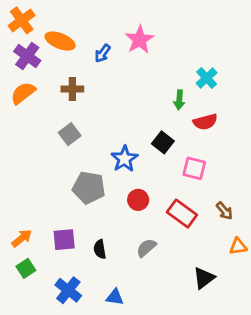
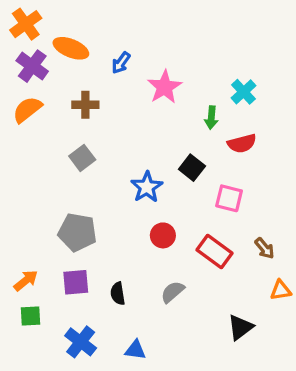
pink star: (139, 40) -> (164, 87), moved
gray pentagon: (89, 188) -> (77, 232), moved
green square: (26, 268) -> (31, 316), turned 30

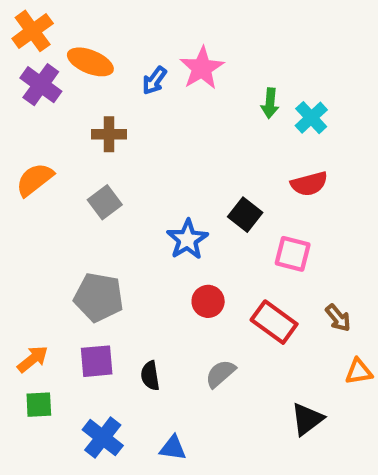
pink star: (164, 87) -> (202, 68), moved
orange semicircle: (27, 110) -> (35, 180), moved
green arrow: (211, 118) -> (270, 103), moved

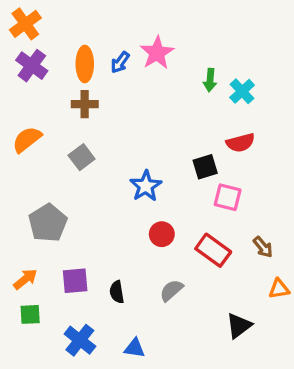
orange ellipse: (90, 62) -> (85, 64), moved, turned 68
black square: (245, 215) -> (205, 167), moved, turned 35
gray pentagon: (99, 297) -> (48, 223), moved, turned 30

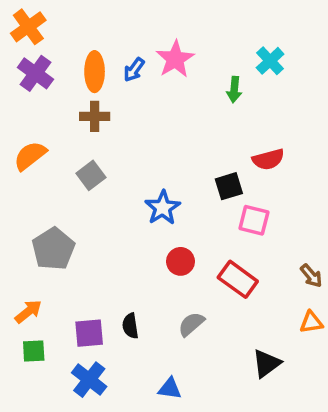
cyan cross: (242, 91) -> (270, 61), moved
brown arrow: (263, 247) -> (311, 276), moved
purple square: (75, 281) -> (89, 333), moved
blue triangle: (135, 348) -> (170, 389), moved

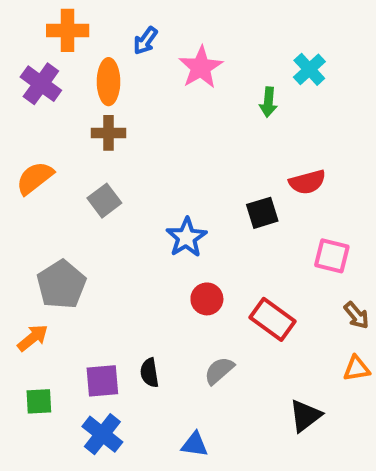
orange cross: (28, 27) -> (68, 30), moved, turned 36
blue arrow: (134, 70) -> (145, 41), moved
pink square: (254, 220) -> (332, 256), moved
orange arrow: (28, 312) -> (33, 338), moved

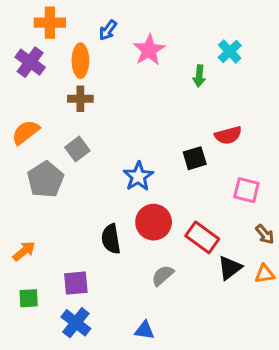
gray pentagon: (61, 285) -> (45, 179), moved
red circle: (207, 299) -> (154, 222), size x1.5
black semicircle: (150, 373) -> (111, 239), moved, size x1.4
black triangle: (305, 416) -> (230, 268), moved

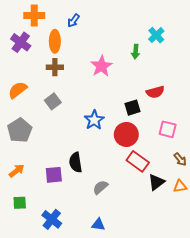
pink star: (149, 50) -> (101, 66), moved
gray pentagon: (45, 179) -> (20, 130), moved
red circle: (154, 222) -> (126, 134), moved
gray semicircle: (163, 275) -> (100, 187), moved
purple square: (76, 283) -> (54, 175), moved

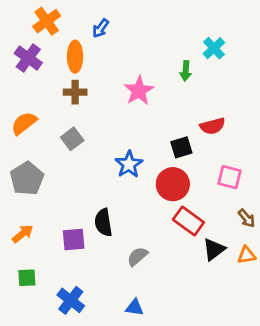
orange cross: (34, 15) -> (47, 21), turned -36

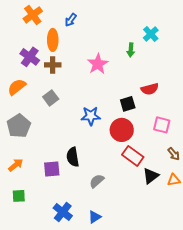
purple cross: (28, 58) -> (30, 57), moved
blue star: (129, 164) -> (91, 116), turned 30
blue cross: (71, 300) -> (63, 212), moved
blue triangle: (135, 307) -> (95, 217), turned -40

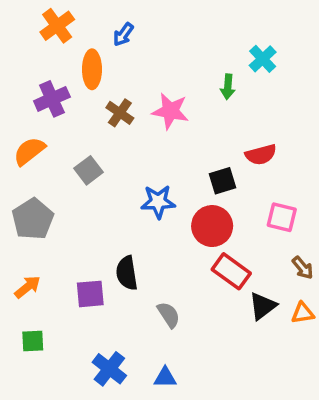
purple cross: (30, 57) -> (52, 99), turned 30
pink star: (98, 64) -> (170, 111), turned -30
brown cross: (53, 65) -> (120, 113), moved, turned 35
gray semicircle: (97, 181) -> (169, 315), turned 98
blue triangle: (95, 217) -> (165, 377), turned 32

